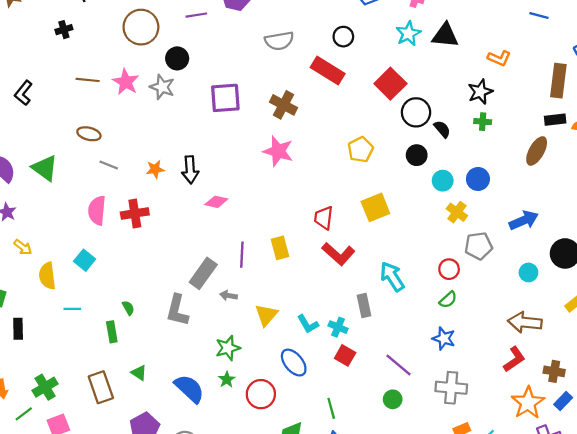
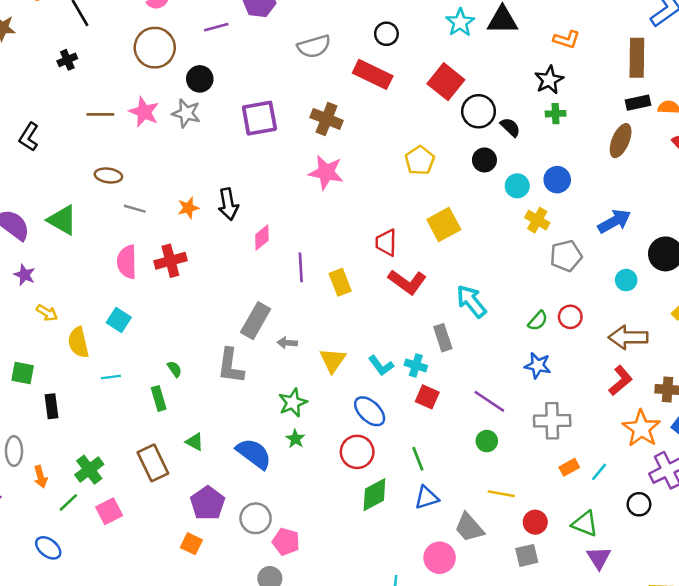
pink diamond: (216, 202) -> (262, 238), turned -45
purple line: (242, 255) -> (301, 267), moved
red circle: (449, 269) -> (570, 317), moved
red circle: (261, 394) -> (357, 452), moved

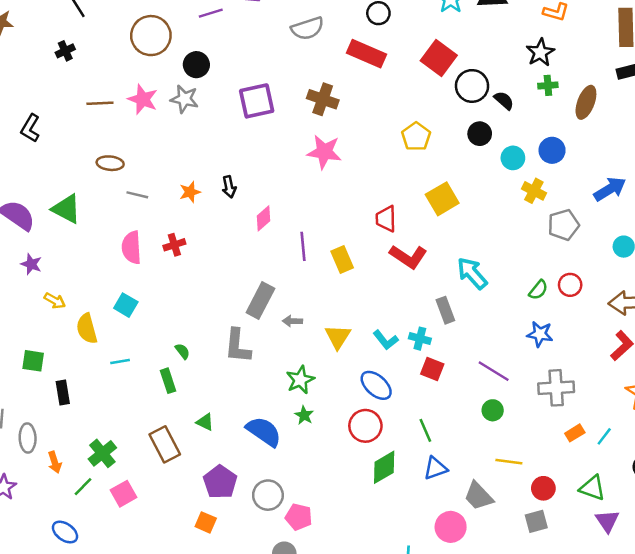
brown ellipse: (621, 141) -> (586, 102), moved
black arrow: (228, 204) -> (229, 187), size x0.7
red cross: (170, 261) -> (174, 245), size x0.7

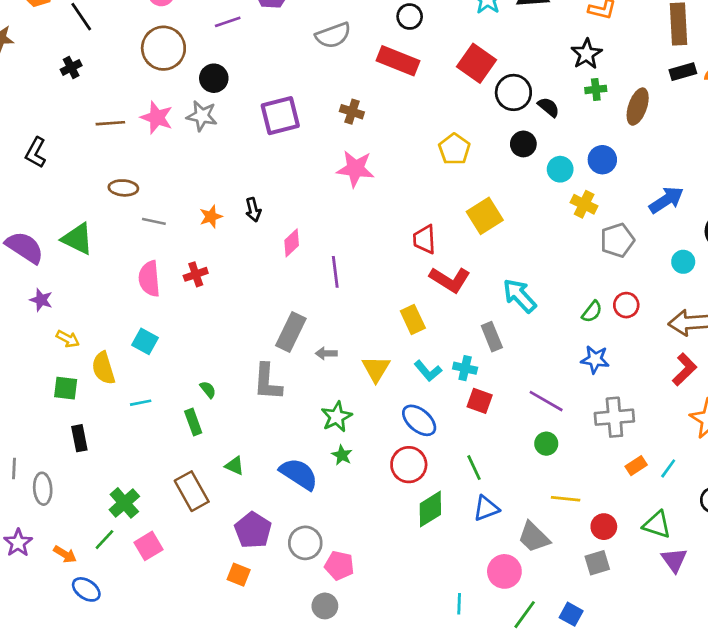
brown cross: (323, 99) -> (352, 112), size x0.7
yellow rectangle: (342, 260) -> (413, 320), moved
green square: (33, 361) -> (66, 388), moved
orange arrow: (55, 462) -> (65, 554), moved, turned -40

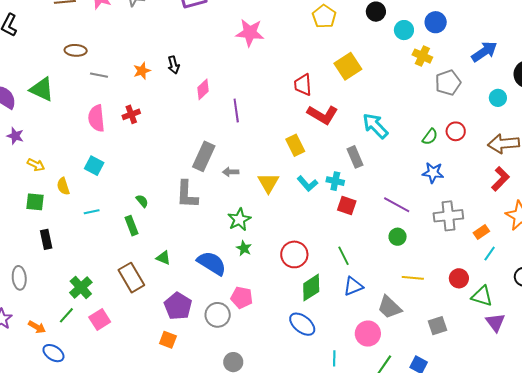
yellow semicircle: (103, 368) -> (63, 186), size x0.7
blue ellipse: (419, 420) -> (302, 324), moved
orange rectangle: (636, 466) -> (481, 232), moved
red circle: (604, 527) -> (459, 278), moved
pink pentagon: (339, 566) -> (242, 297), moved

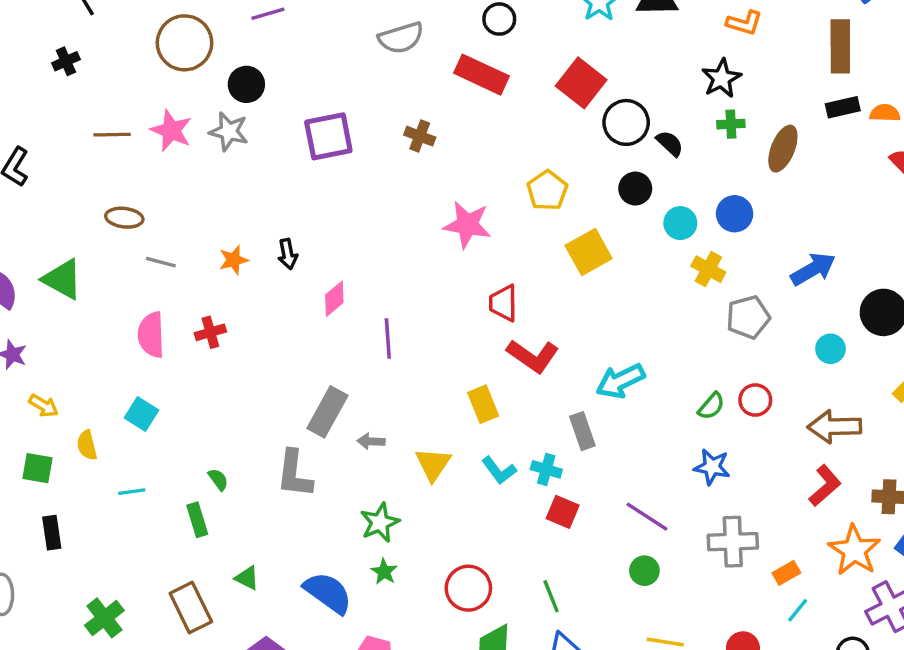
pink star: (250, 33) -> (467, 225), moved
yellow square: (348, 66) -> (589, 252), moved
cyan arrow: (375, 126) -> (620, 381), turned -76

